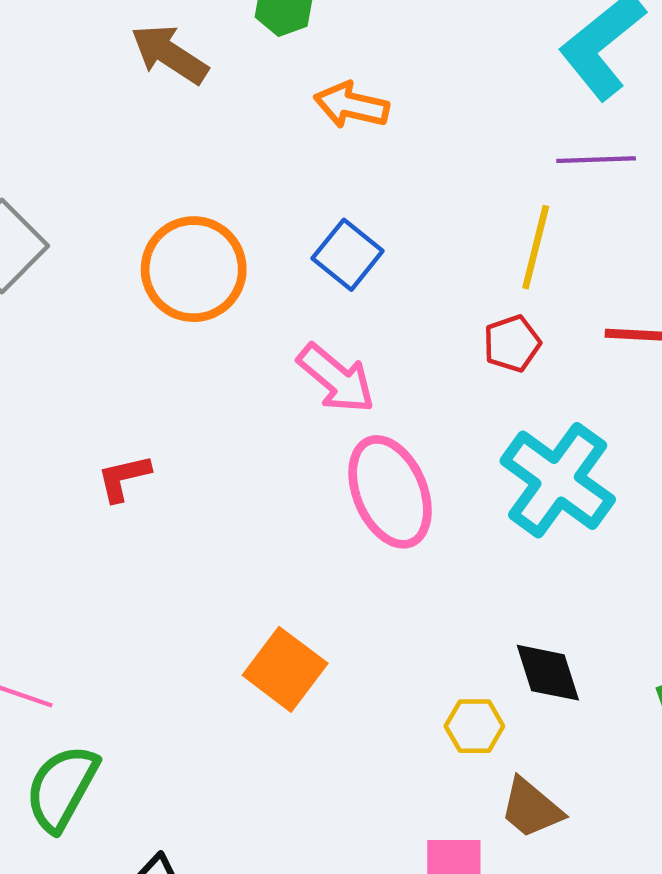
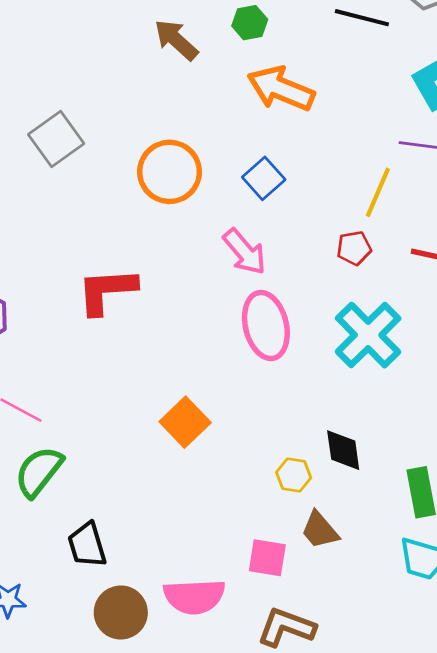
orange arrow: (351, 105) -> (281, 89), size x1.5
red L-shape: (124, 478) -> (107, 291), size x1.8

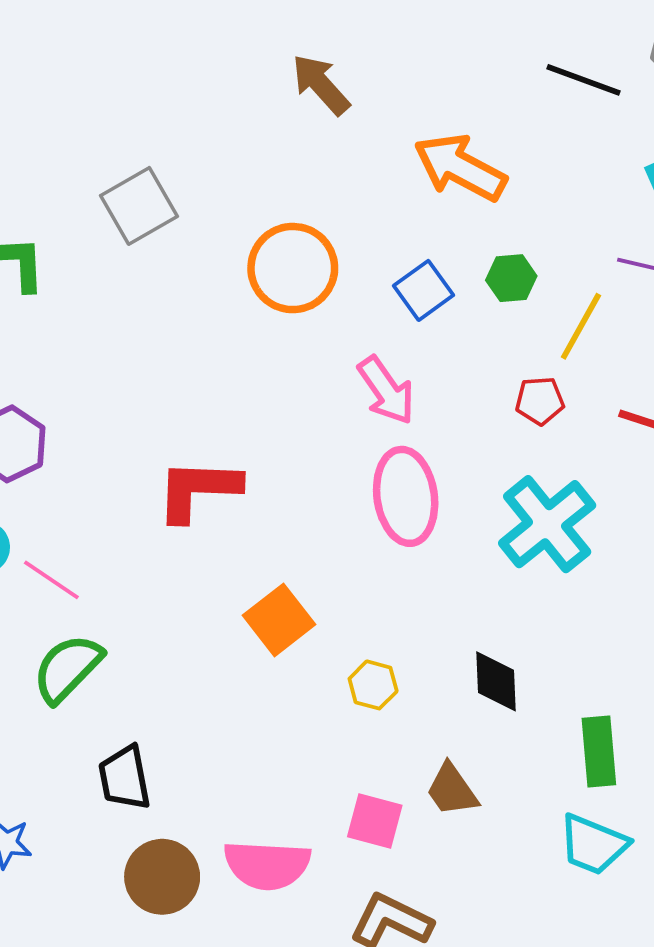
green hexagon: (250, 23) -> (511, 278), moved
red L-shape: (107, 291) -> (198, 490), moved
yellow hexagon: (294, 475) -> (373, 685), moved

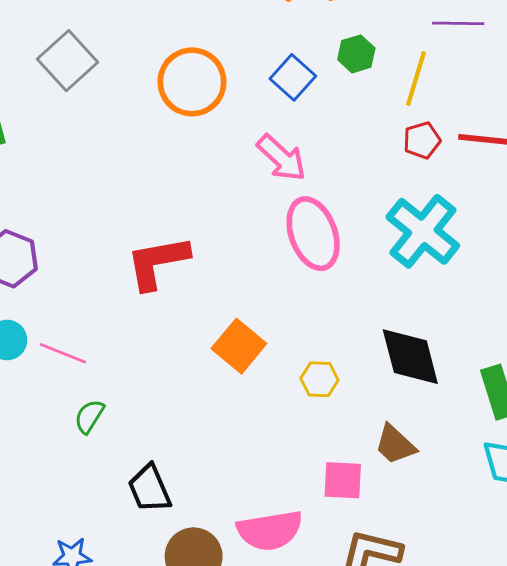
red pentagon: (540, 401) -> (422, 140), moved
green semicircle: (67, 668) -> (89, 416), size x0.6
black diamond: (496, 681) -> (410, 357), size x1.4

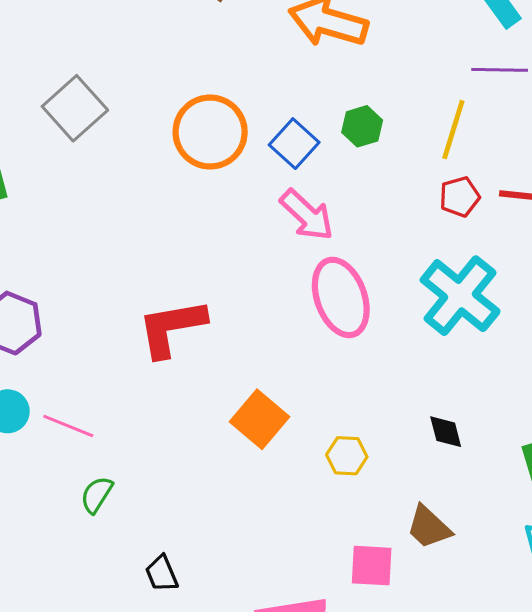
green hexagon: (356, 54) -> (362, 126), moved
blue square: (293, 77) -> (294, 144), moved
black diamond: (410, 357) -> (446, 432), size x0.5
black trapezoid: (150, 489) -> (162, 574), size x0.7

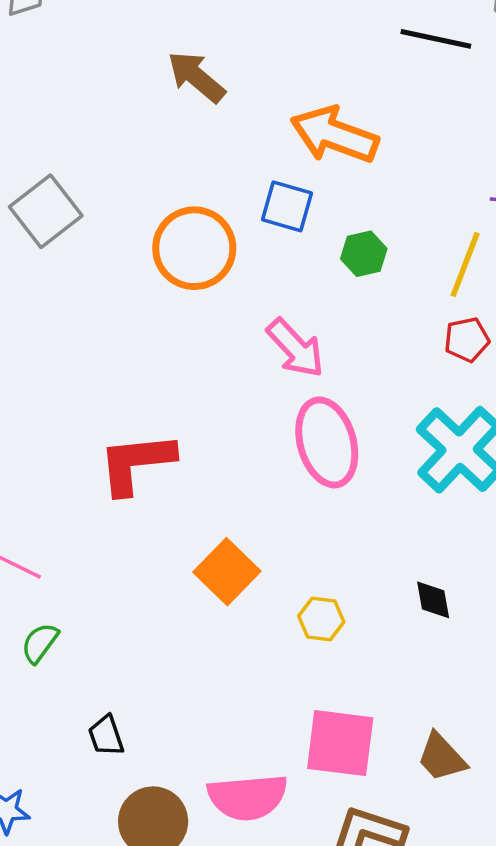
blue square: (294, 144) -> (287, 206), moved, turned -30
brown trapezoid: (429, 527) -> (442, 757), moved
pink square: (372, 566) -> (340, 743), size x1.4

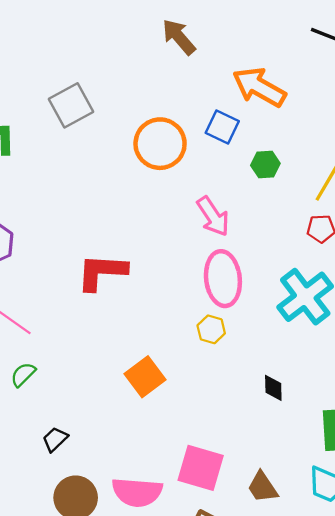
orange square: (227, 572) -> (145, 377), moved
yellow hexagon: (321, 619) -> (211, 329), moved
black trapezoid: (106, 736) -> (55, 439), turned 56

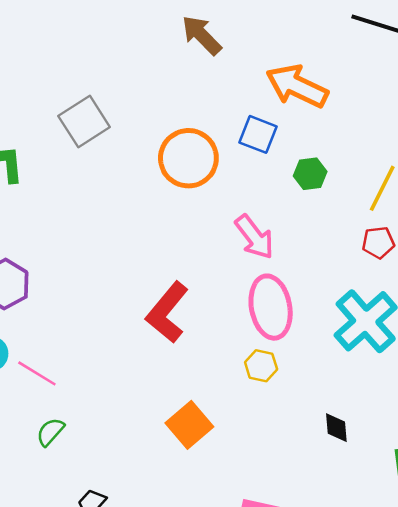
red L-shape: (102, 272) -> (167, 312), moved, turned -50

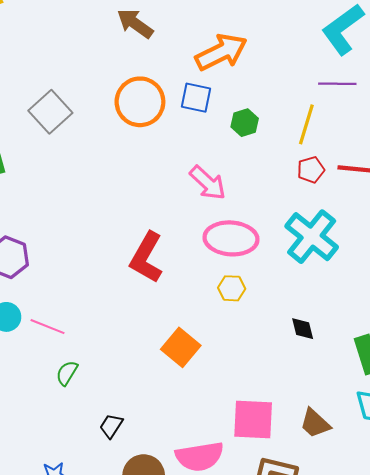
orange arrow: (297, 86) -> (221, 52), turned 138
orange circle: (188, 158) -> (140, 102), moved
pink ellipse: (271, 307) -> (231, 238), turned -66

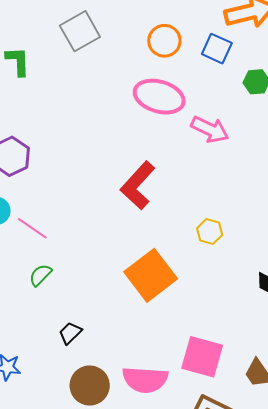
orange circle: (140, 102) -> (164, 41), size x0.7
pink arrow: (208, 183) -> (210, 129), turned -30
pink ellipse: (231, 238) -> (159, 97), moved
orange square: (181, 347) -> (151, 275), size x1.4

